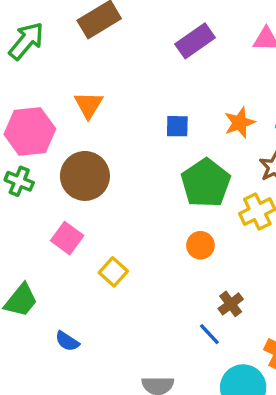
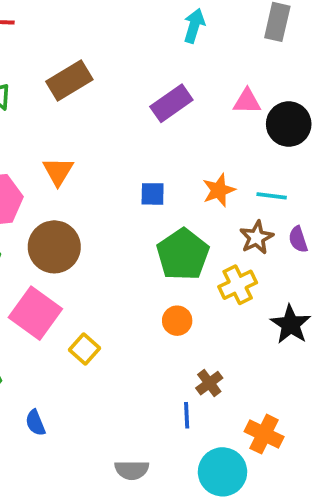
pink square: (67, 238) -> (35, 313), size x1.5
blue line: (209, 334) -> (187, 415), turned 40
blue semicircle: (67, 341) -> (35, 423), turned 35

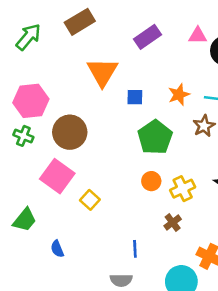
orange triangle: (58, 171) -> (102, 72), moved, size x1.5
yellow cross: (238, 285) -> (183, 189), moved
blue line: (187, 415) -> (135, 249), moved

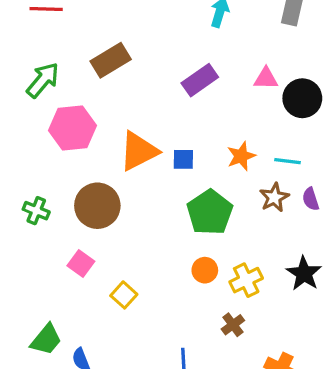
orange triangle: (102, 72) -> (139, 151), moved, turned 32
pink hexagon: (31, 101) -> (73, 128), moved
pink square: (57, 176) -> (81, 264), size x0.6
green trapezoid: (25, 220) -> (46, 340), moved

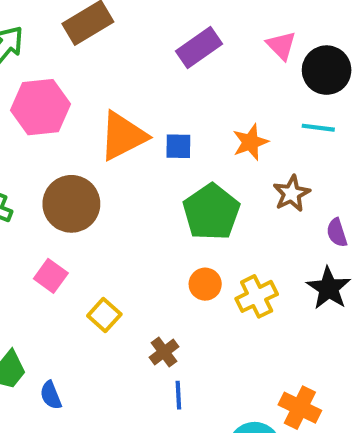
pink triangle: (266, 78) -> (281, 45), turned 45
cyan line: (287, 161) -> (318, 128), moved
purple semicircle: (311, 199) -> (337, 233), moved
brown cross: (233, 325) -> (164, 352), moved

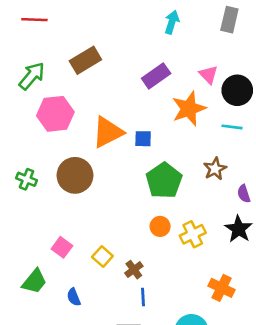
orange star: (250, 142) -> (189, 109), moved, size x1.5
pink square: (51, 276) -> (62, 247), moved
yellow square: (104, 315) -> (102, 257), moved
blue semicircle: (51, 395) -> (74, 297), moved
orange cross: (300, 408) -> (222, 288), moved

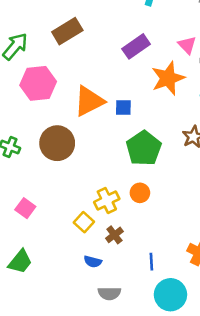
yellow cross: (193, 234) -> (107, 200), moved
pink square: (62, 247) -> (25, 208), moved
green trapezoid: (34, 281) -> (20, 262), moved
blue semicircle: (74, 297) -> (93, 262), moved, turned -54
blue line: (143, 297) -> (151, 262), moved

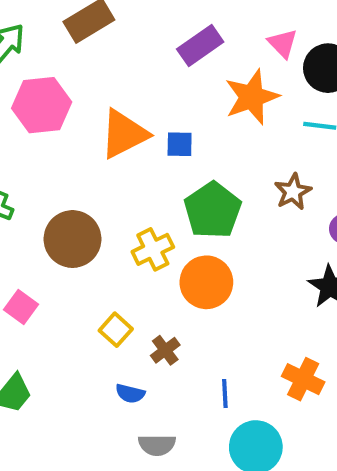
brown circle: (57, 143) -> (72, 239), moved
orange circle: (140, 193) -> (206, 282), size x1.6
yellow cross: (107, 200) -> (153, 249), moved

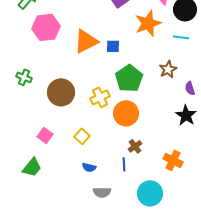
pink square: (21, 307) -> (45, 135), moved
brown cross: (165, 350) -> (135, 146), moved
blue line: (225, 394) -> (124, 164), moved

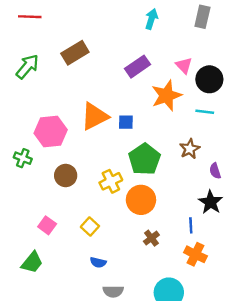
pink hexagon: (46, 27) -> (51, 131), moved
brown circle: (61, 92) -> (66, 176), size x0.7
blue line: (124, 164) -> (191, 225), moved

